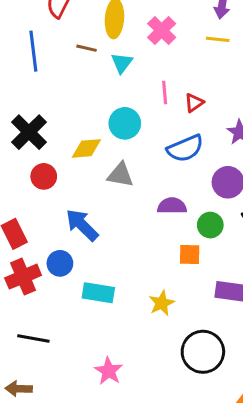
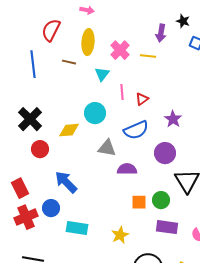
yellow line: (218, 39) -> (148, 56), moved
cyan triangle: (122, 63) -> (102, 74), moved
gray triangle: (120, 175) -> (107, 148), moved
green circle: (210, 225) -> (161, 200), moved

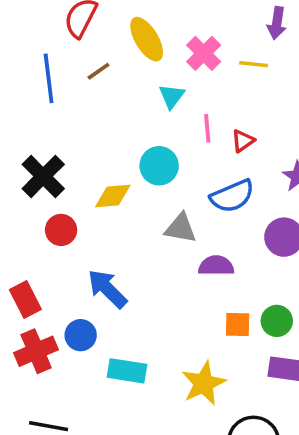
yellow ellipse: (88, 42) -> (147, 39), turned -35
brown line: (69, 62) -> (98, 71), moved, turned -48
yellow star: (120, 235) -> (204, 383), size x1.4

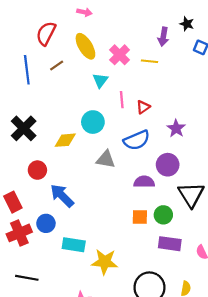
red circle: (61, 230) -> (37, 170), moved
purple semicircle: (216, 266) -> (144, 182), moved
yellow star: (204, 383) -> (105, 262), moved, turned 30

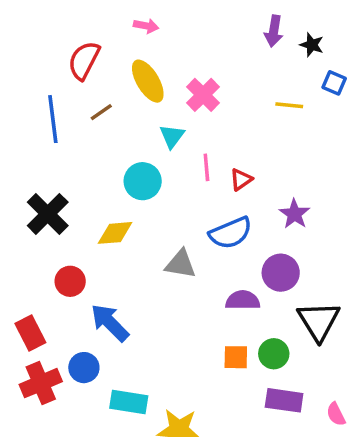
purple arrow: (163, 37) -> (274, 31), moved
yellow line: (149, 61) -> (289, 105), moved
cyan circle: (93, 122) -> (143, 181), moved

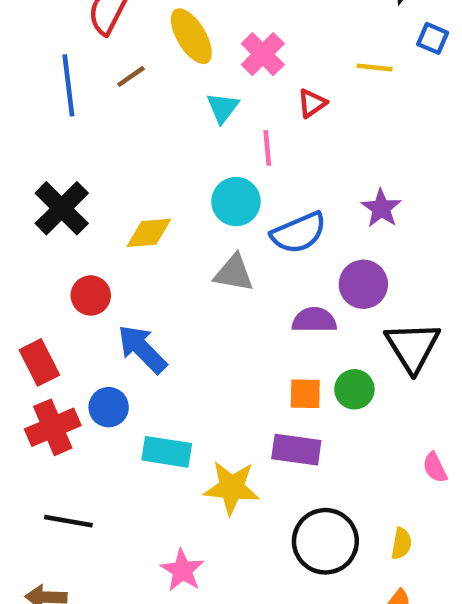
red triangle: (241, 179) -> (312, 103), moved
cyan circle: (143, 181) -> (236, 202), moved
purple rectangle: (284, 400) -> (296, 450), moved

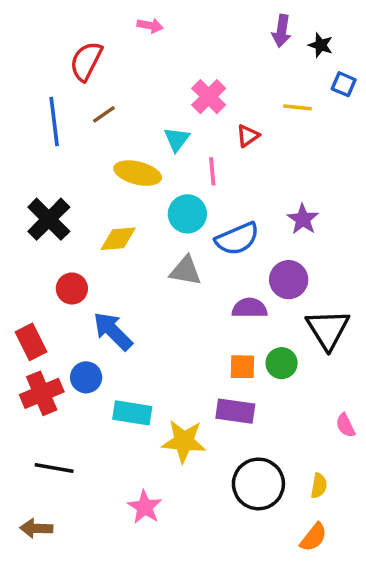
yellow ellipse: (191, 36) -> (138, 173), moved, turned -45

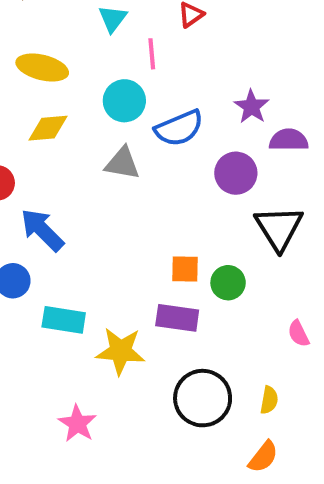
yellow ellipse: (138, 173) -> (42, 68), moved
purple semicircle: (250, 308) -> (289, 140), moved
green circle: (282, 363) -> (228, 283), moved

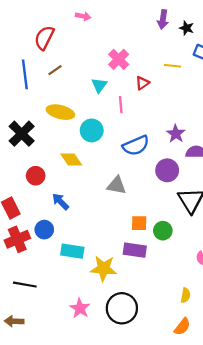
cyan circle: (124, 101) -> (92, 130), moved
yellow diamond: (48, 128) -> (71, 160), moved, turned 60
gray triangle: (122, 163) -> (116, 185), moved
blue arrow: (42, 230) -> (60, 202), size x0.7
black circle: (203, 398) -> (122, 308), moved

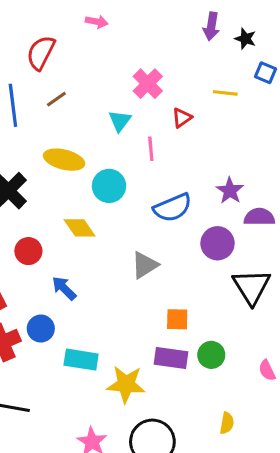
gray triangle: (116, 185) -> (145, 265), turned -42
green circle: (163, 231) -> (211, 355), moved
yellow semicircle: (185, 295) -> (227, 423), moved

